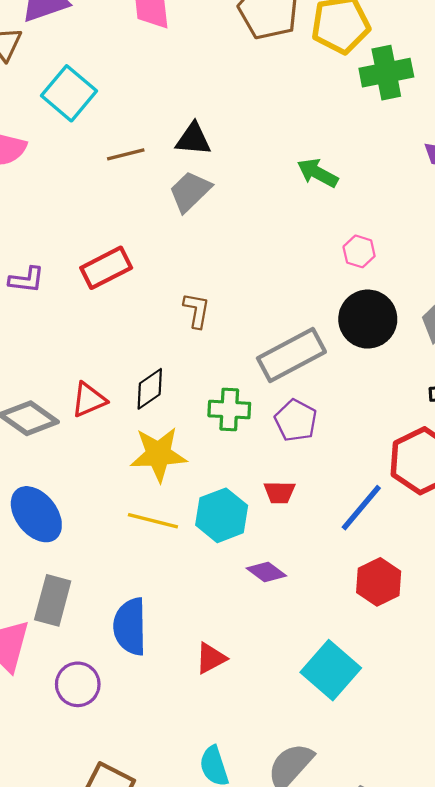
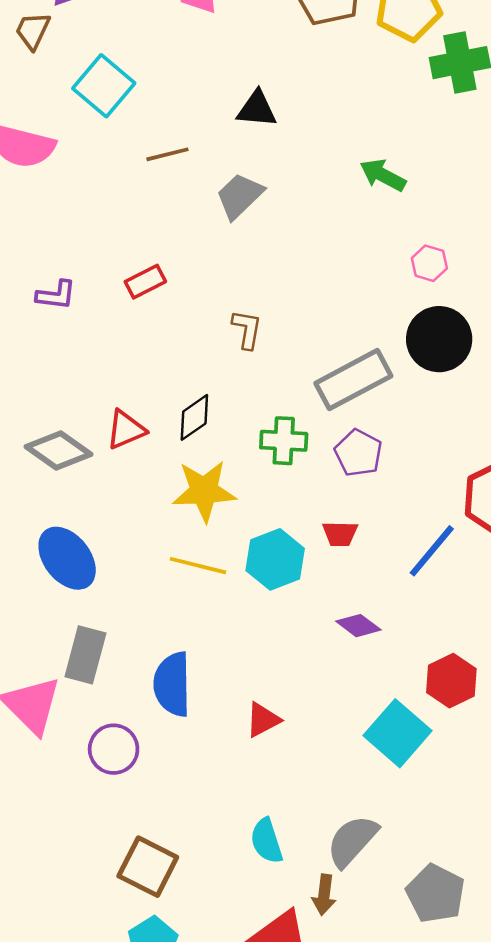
black triangle: (193, 139) -> (257, 109), moved
red rectangle: (106, 268) -> (145, 282), size x0.7
purple diamond: (266, 572) -> (358, 626), moved
red hexagon: (379, 582) -> (451, 681), moved

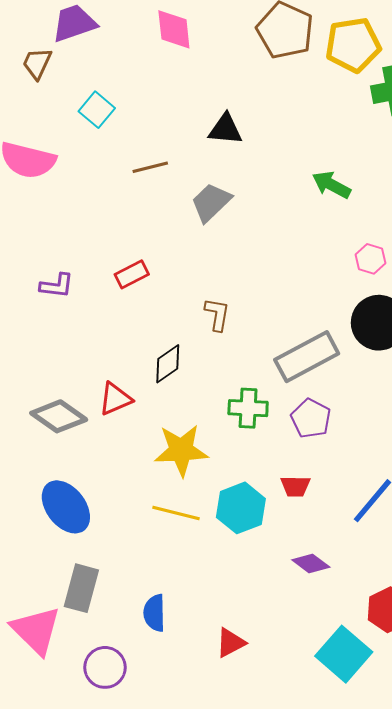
cyan square: (104, 86) -> (97, 110), size x0.7
black diamond: (194, 417) -> (168, 364), moved
blue semicircle: (172, 684) -> (154, 613), size x0.7

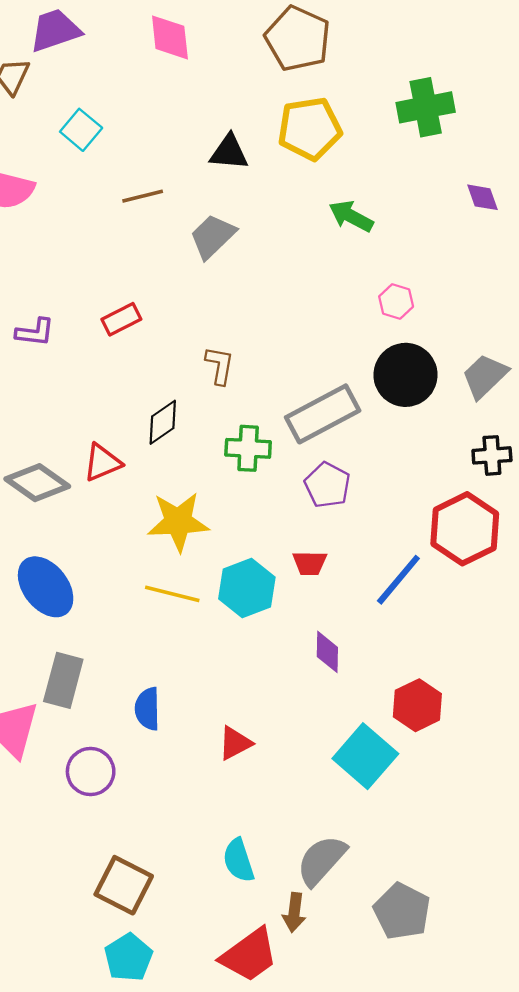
yellow pentagon: (353, 45) -> (310, 129), moved
green cross: (248, 408) -> (248, 448), moved
purple diamond: (311, 563) -> (327, 652), turned 54

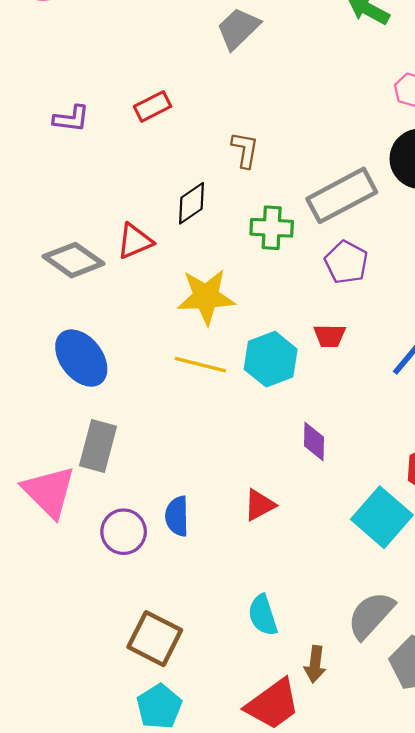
purple diamond: (327, 652) -> (314, 442), moved
blue semicircle: (147, 709) -> (177, 516), moved
gray semicircle: (321, 860) -> (371, 615), moved

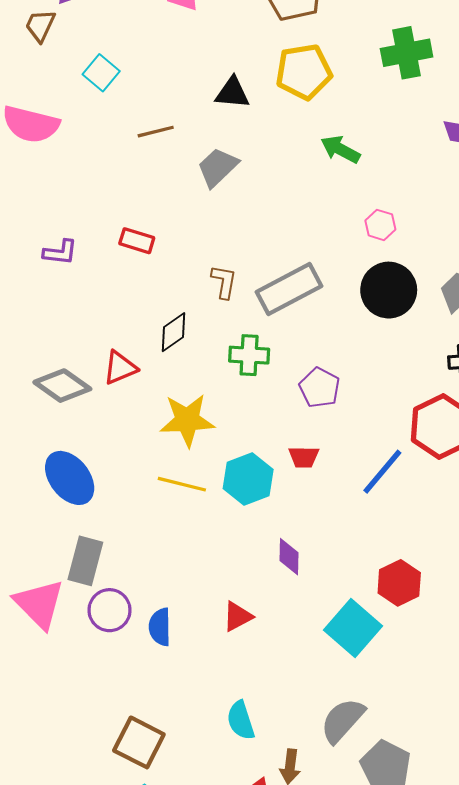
red rectangle: (153, 106) -> (137, 241), turned 44
gray rectangle: (342, 195) -> (289, 289), moved
purple circle: (124, 532) -> (110, 610), moved

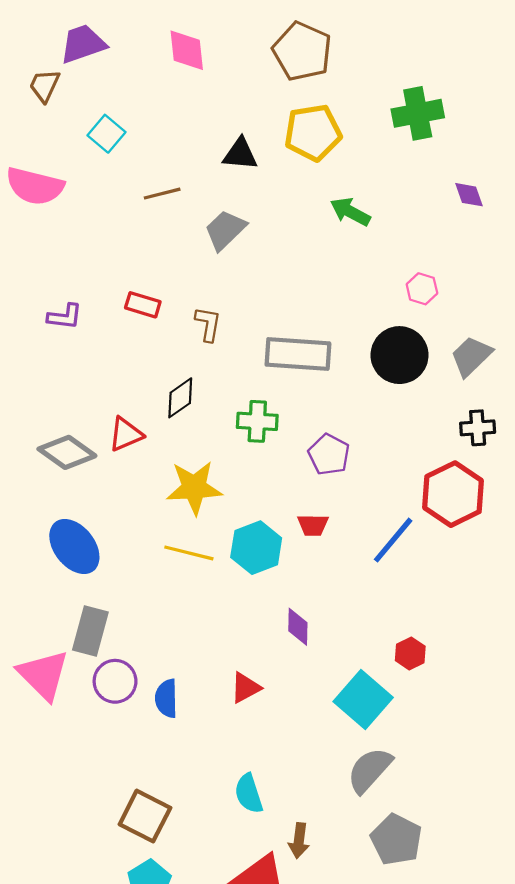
pink hexagon: (380, 225) -> (422, 289), moved
brown L-shape: (224, 282) -> (208, 324), moved
gray rectangle: (289, 289) -> (298, 354), turned 32
red hexagon: (399, 583) -> (410, 653), size x0.7
gray semicircle: (343, 720) -> (370, 770), moved

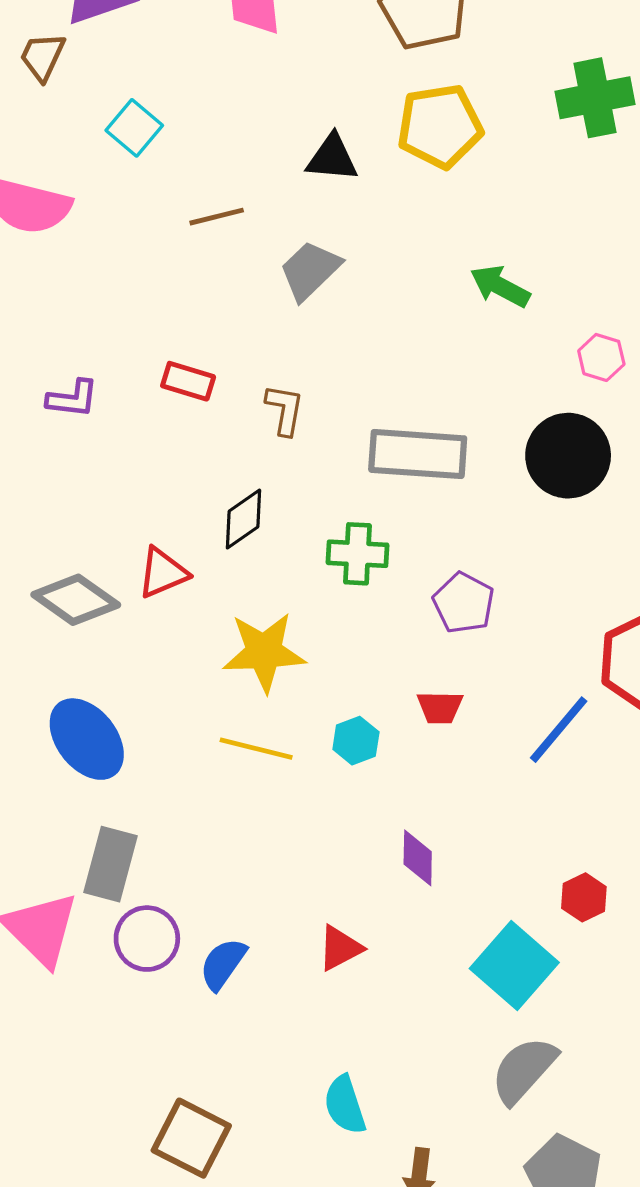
green arrow: (350, 212) -> (500, 286), moved
cyan hexagon: (256, 548) -> (356, 741), size x0.6
blue semicircle: (166, 698) -> (223, 964), turned 36

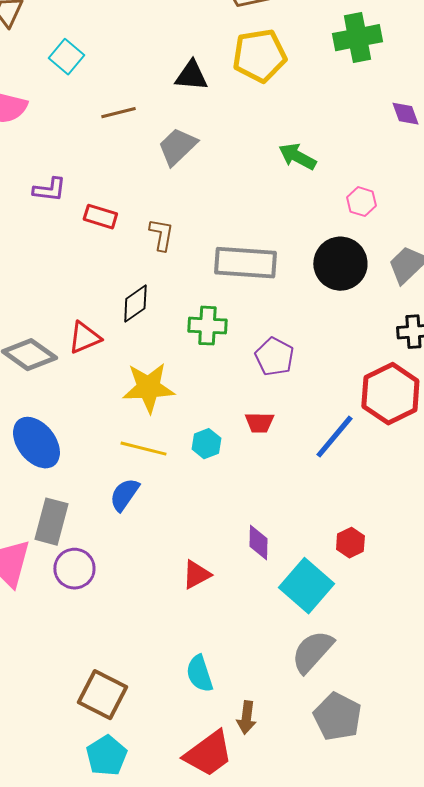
purple L-shape: (72, 399) -> (49, 190), moved
purple diamond: (418, 858) -> (258, 543), moved
blue semicircle: (223, 964) -> (124, 495), moved

